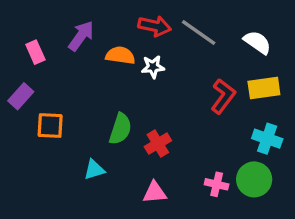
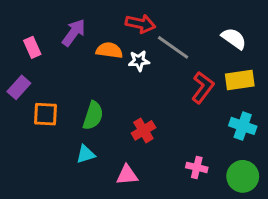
gray line: (199, 33) -> (173, 47), moved
green semicircle: (120, 129) -> (93, 116), moved
green circle: (254, 179) -> (243, 176), moved
pink triangle: (155, 192) -> (127, 175), moved

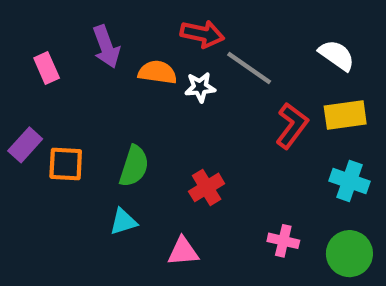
purple arrow: (74, 33) -> (106, 47), turned 124
purple rectangle: (19, 87) -> (25, 145), moved

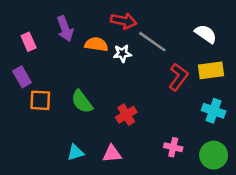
purple rectangle: (25, 145) -> (22, 77), moved, turned -72
green semicircle: (134, 166) -> (82, 102), turned 125
cyan triangle: (123, 222) -> (75, 152), moved

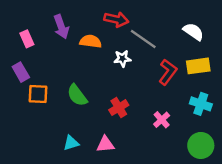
white star: (122, 53) -> (122, 59), moved
pink cross: (173, 147) -> (162, 120), moved, turned 35

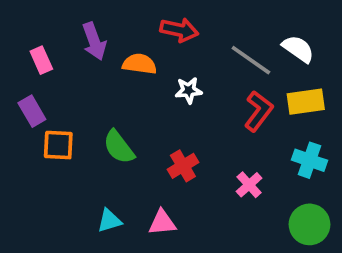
gray line: (143, 39) -> (251, 60), moved

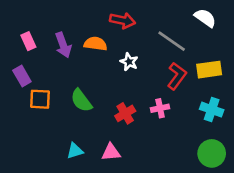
purple arrow: (94, 41) -> (63, 45), moved
white semicircle: (298, 49) -> (205, 18), moved
white star: (189, 90) -> (129, 62), turned 30
pink cross: (249, 185) -> (160, 108), moved, turned 30

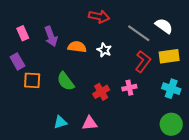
white semicircle: (205, 18) -> (164, 26), moved
orange semicircle: (95, 44) -> (77, 47), moved

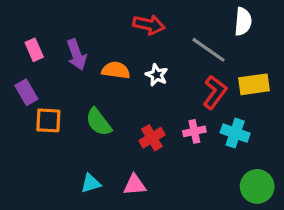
white semicircle: (164, 26) -> (243, 22), moved, turned 60
cyan cross: (171, 89) -> (235, 133), moved

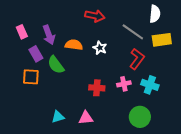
yellow rectangle: (254, 84) -> (162, 40), moved
purple rectangle: (26, 92) -> (36, 54), moved
green semicircle: (99, 122) -> (56, 65), moved
red cross: (152, 138) -> (97, 88), turned 35
green circle: (257, 186) -> (140, 117), moved

